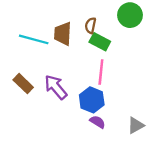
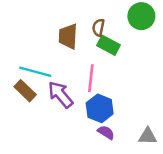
cyan line: (34, 39) -> (35, 72), moved
pink line: (101, 72) -> (91, 78), moved
gray triangle: (136, 125) -> (148, 136), turned 30

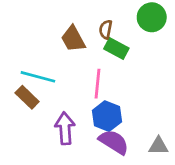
brown trapezoid: (68, 36) -> (73, 39), turned -32
purple arrow: (60, 94) -> (65, 128), moved, turned 36
purple semicircle: (106, 132) -> (114, 142), size x1.6

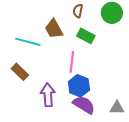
brown semicircle: (106, 29) -> (78, 11), moved
cyan line: (38, 77) -> (28, 42), moved

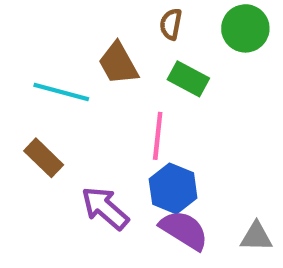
purple arrow: (48, 95) -> (105, 208), turned -45

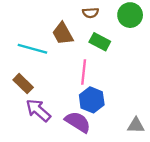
brown semicircle: (171, 24) -> (91, 13), turned -105
purple arrow: (105, 208) -> (38, 110), moved
purple semicircle: (184, 230) -> (78, 122), moved

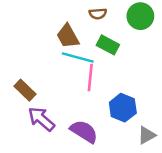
cyan line: (32, 49) -> (78, 57), moved
blue hexagon: (92, 100) -> (123, 108), moved
gray triangle: (136, 125) -> (147, 135), turned -30

